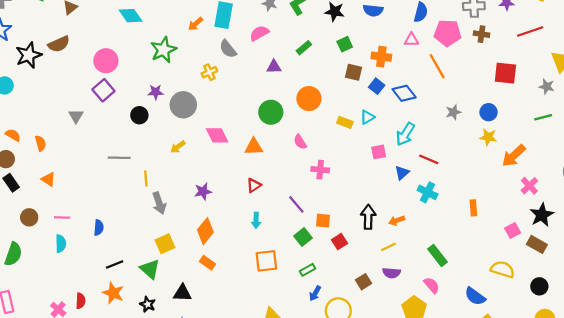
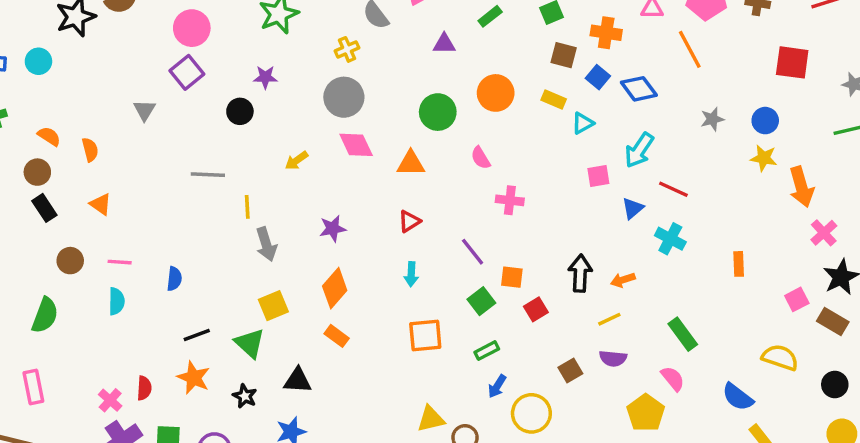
gray circle: (183, 105) -> (344, 97), moved
yellow rectangle: (345, 122) -> (554, 99), moved
orange arrow: (514, 156) -> (801, 187), turned -65

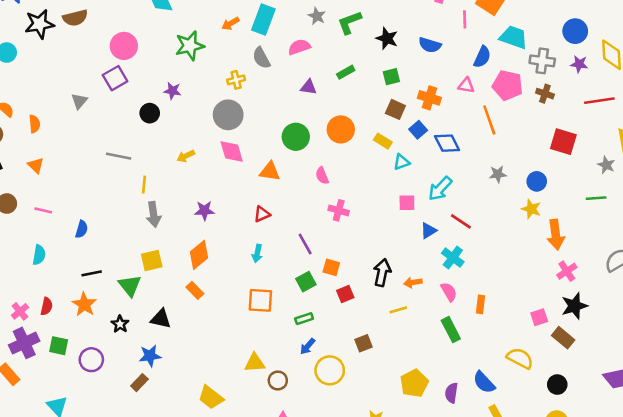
orange rectangle: (739, 264) -> (480, 304), moved
cyan semicircle: (116, 301) -> (39, 255), moved
purple semicircle: (613, 358) -> (451, 393), moved, turned 84
pink semicircle: (673, 379) -> (449, 292), moved

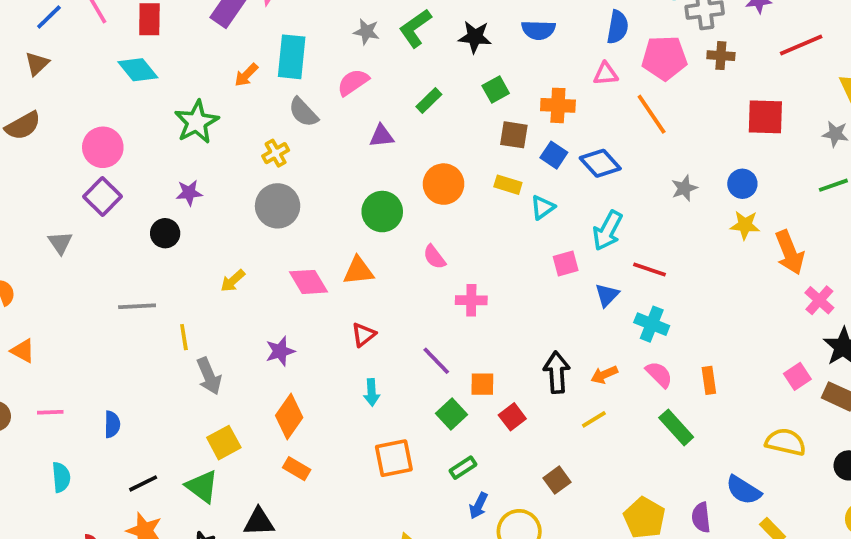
pink diamond: (232, 151) -> (309, 282), moved

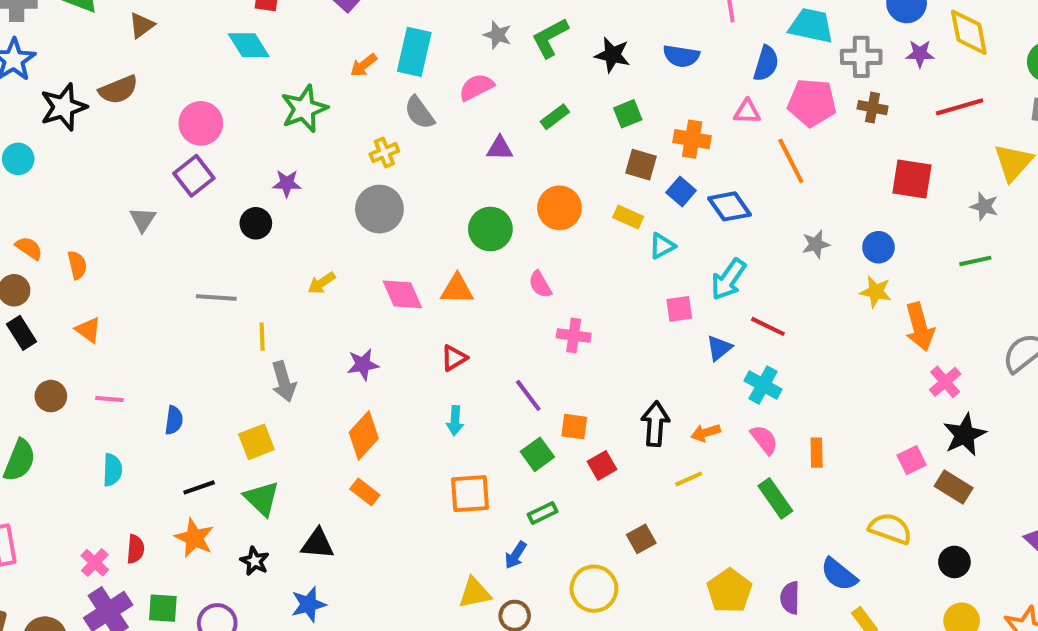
yellow square: (224, 443) -> (256, 442), moved
blue arrow: (478, 506) -> (516, 555), moved

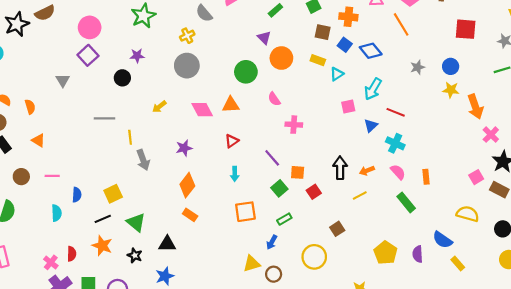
purple triangle: (500, 148) -> (264, 38), moved, turned 48
blue semicircle: (174, 420) -> (77, 195), moved
yellow square: (256, 442) -> (113, 194), moved

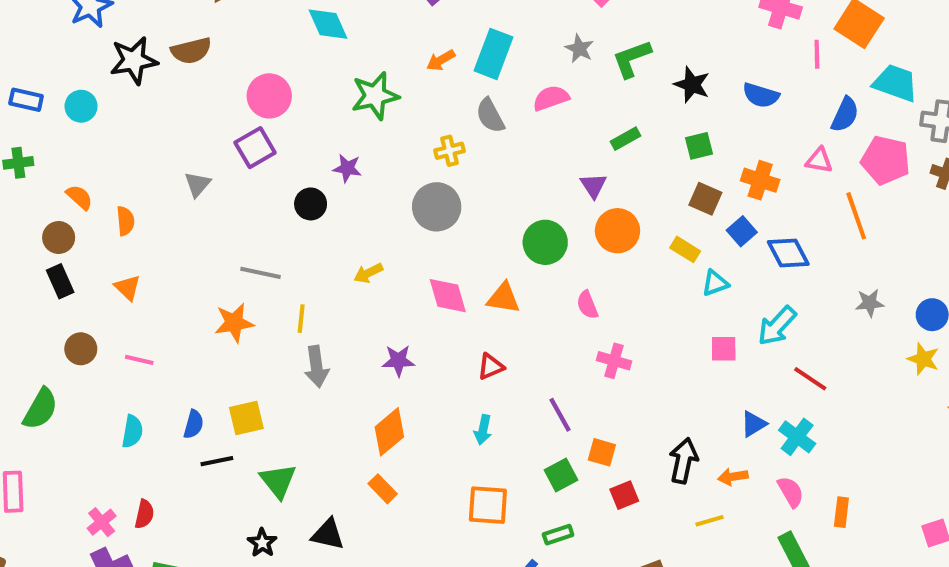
blue triangle: (371, 125) -> (753, 424), moved
blue semicircle: (77, 195) -> (194, 424), moved
orange star: (102, 246) -> (234, 323), moved, turned 30

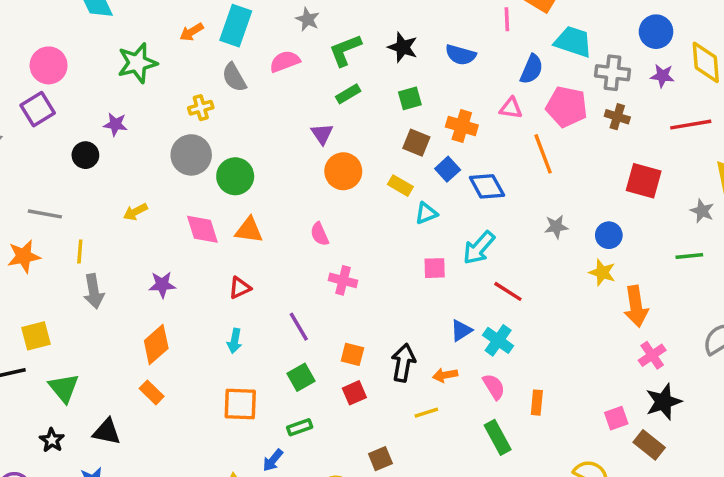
green L-shape: (632, 59) -> (345, 50), moved
green circle: (545, 242) -> (235, 176), moved
orange square: (602, 452) -> (352, 354), moved

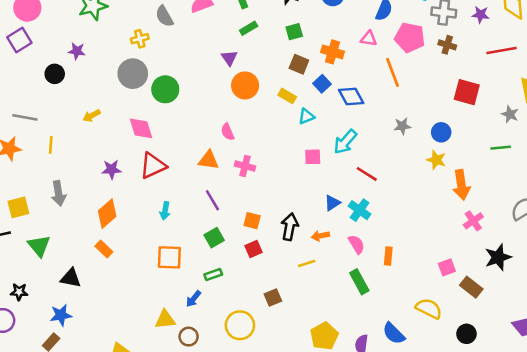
orange triangle: (249, 230) -> (209, 160), moved
red triangle: (240, 288) -> (153, 166), moved, size x1.6
gray arrow: (94, 291) -> (59, 193), moved
black star: (663, 402) -> (498, 257), moved
black star: (52, 440) -> (19, 292), moved, turned -30

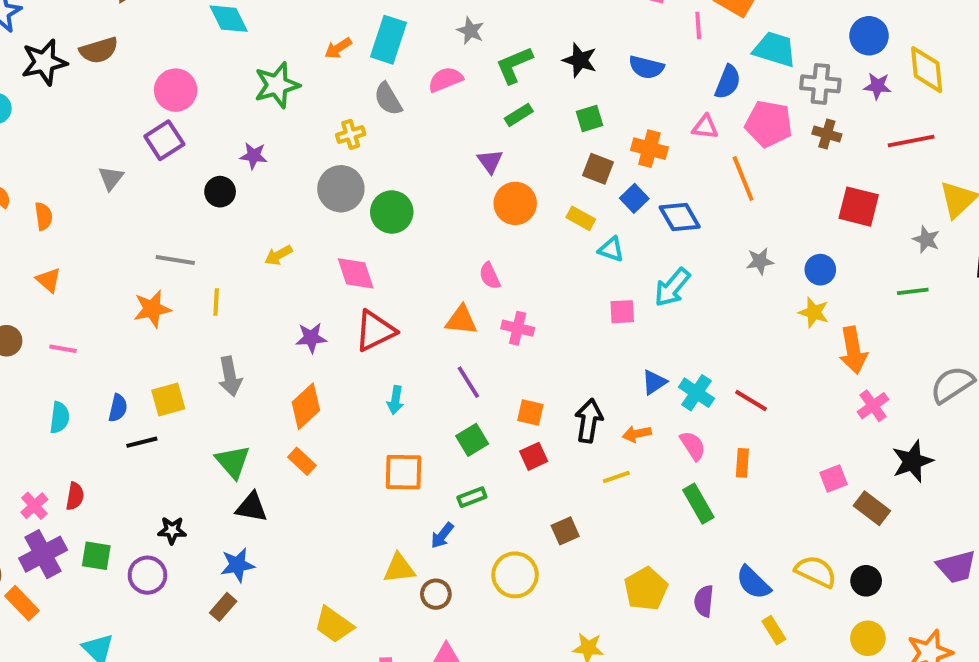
cyan triangle: (306, 116) -> (611, 249), turned 42
red line: (367, 174) -> (751, 401), moved
green triangle: (39, 246) -> (233, 462), moved
yellow semicircle: (429, 309) -> (816, 571), moved

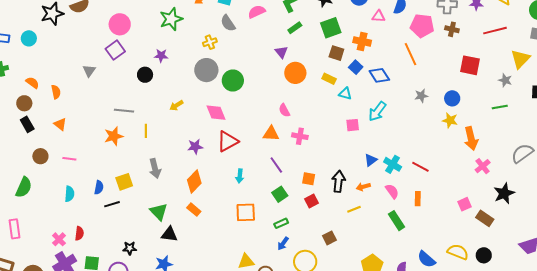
green square: (589, 119) -> (331, 28), size x1.5
pink triangle: (705, 127) -> (379, 16), moved
blue arrow: (442, 535) -> (283, 243), moved

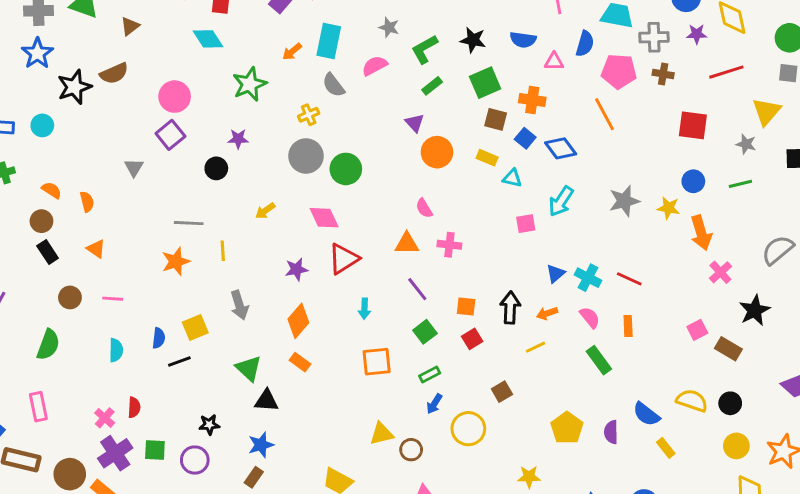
gray star: (421, 96) -> (624, 201), moved, size x1.5
blue circle: (452, 98) -> (693, 181), moved

